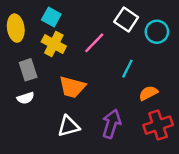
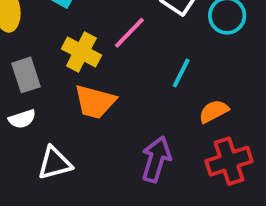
yellow cross: (54, 44) -> (81, 52), moved
white triangle: (69, 126) -> (55, 163), moved

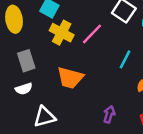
yellow cross: (81, 52) -> (62, 33), moved
purple arrow: (156, 159) -> (109, 114), size x0.6

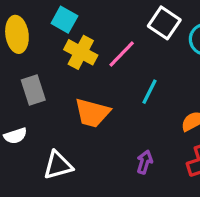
cyan line: (125, 59) -> (149, 92), moved
white semicircle: (24, 89) -> (15, 136), moved

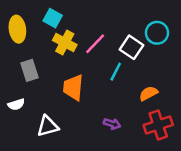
white square: (164, 23) -> (131, 47), moved
orange trapezoid: (92, 113) -> (73, 87), turned 80
purple arrow: (145, 162) -> (112, 124), turned 91

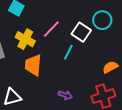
yellow cross: (65, 42) -> (25, 39), moved
orange semicircle: (148, 93) -> (110, 67), moved

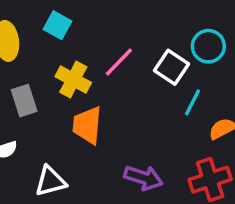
cyan line: (68, 52) -> (193, 102), moved
purple arrow: (65, 95) -> (143, 178), size x1.5

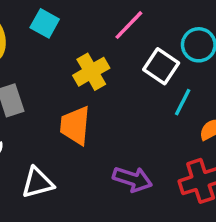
pink line: (119, 62) -> (129, 25), moved
yellow cross: (73, 80) -> (91, 72), moved, turned 32

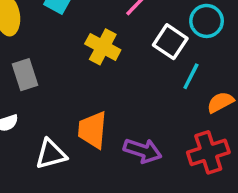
yellow cross: (91, 72) -> (103, 47), turned -32
orange trapezoid: (75, 125) -> (92, 130), moved

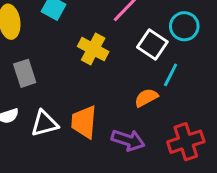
orange semicircle: (220, 102) -> (146, 98), moved
white triangle: (51, 154) -> (44, 123), moved

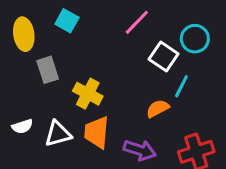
yellow cross: (93, 49) -> (88, 94), moved
gray rectangle: (25, 73) -> (48, 70), moved

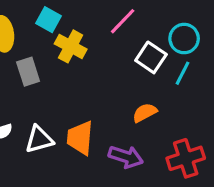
cyan line: (181, 86) -> (183, 73), moved
yellow cross: (88, 94) -> (71, 46), moved

